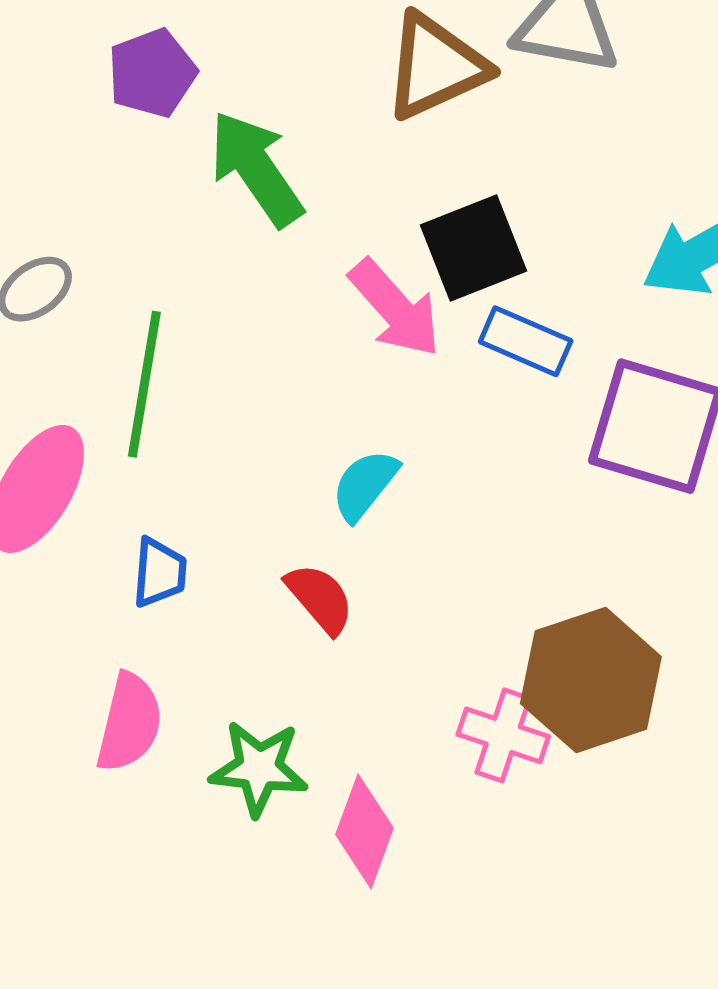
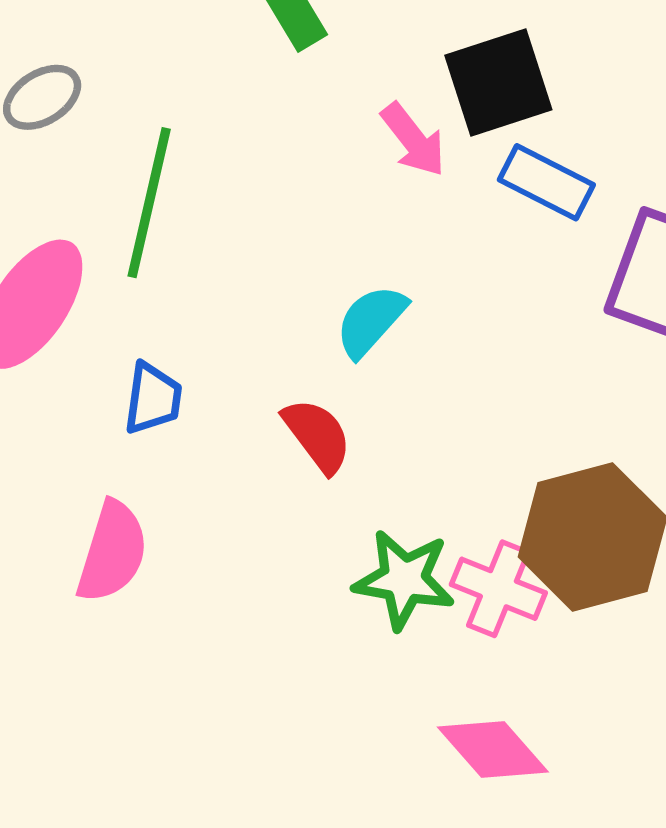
pink arrow: (395, 308) -> (413, 140), size x0.7
green star: (259, 768) -> (404, 579), moved
pink diamond: (365, 831) -> (493, 749), moved, turned -65

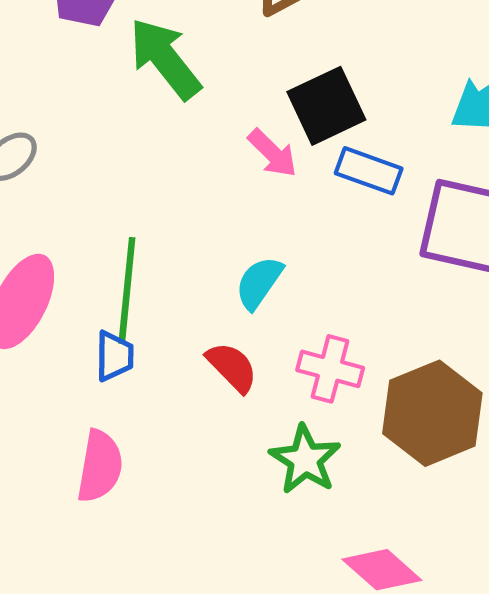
green line: (149, 203) -> (127, 291), moved
green star: (404, 579) -> (305, 460), turned 30
pink cross: (498, 589) -> (330, 369), moved

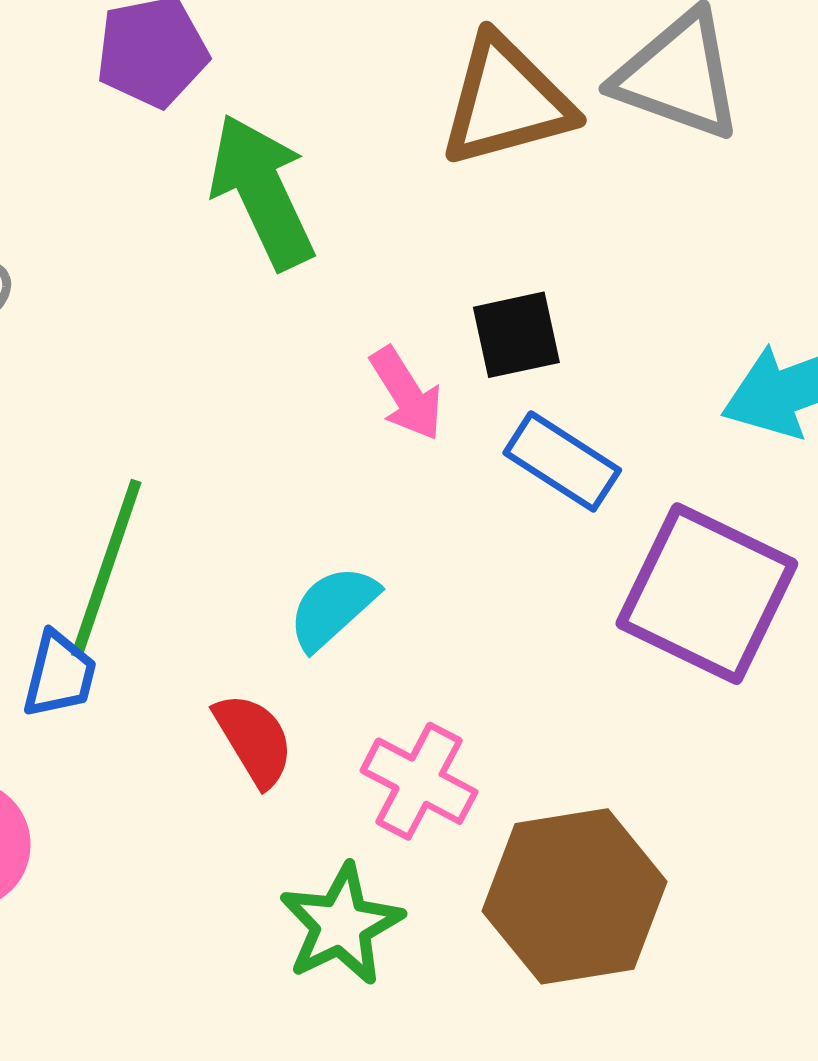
black square: (326, 106) -> (516, 335), size x0.7

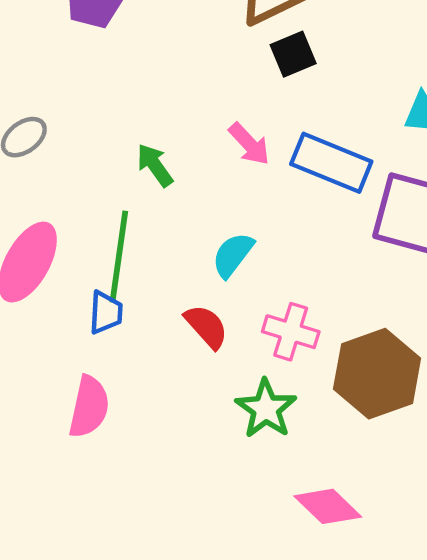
green arrow: (262, 192) -> (155, 165), moved, size x0.6
black square: (516, 335) -> (293, 54), moved
blue rectangle: (562, 461) -> (331, 163), size x1.4

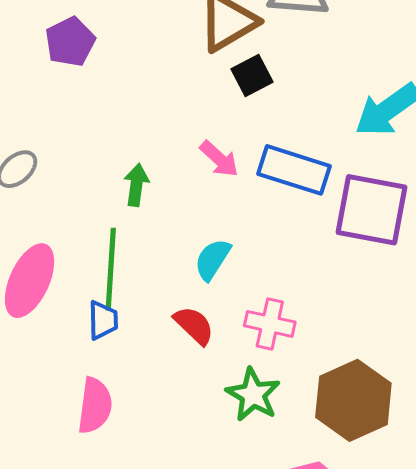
green arrow: (155, 165) -> (136, 185), turned 48
brown hexagon: (377, 374) -> (353, 400), moved

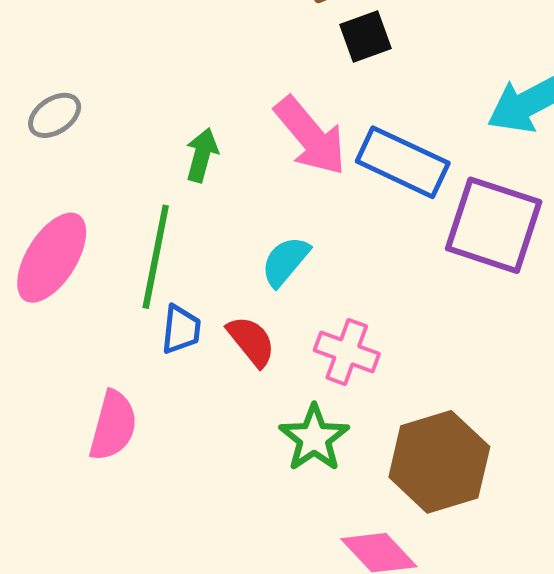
pink arrow: (219, 159) -> (310, 136), size x1.6
blue trapezoid: (103, 320) -> (181, 330), moved

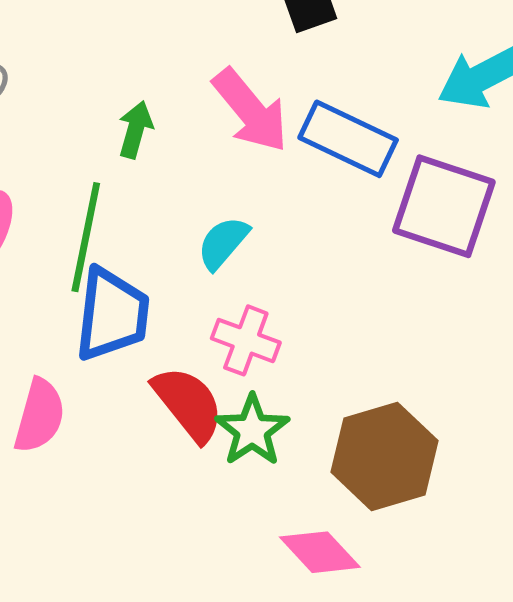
blue trapezoid: (181, 330) -> (112, 314), size x1.8
red semicircle: (251, 341) -> (188, 404), moved, size x1.4
pink cross: (347, 352) -> (246, 340), moved

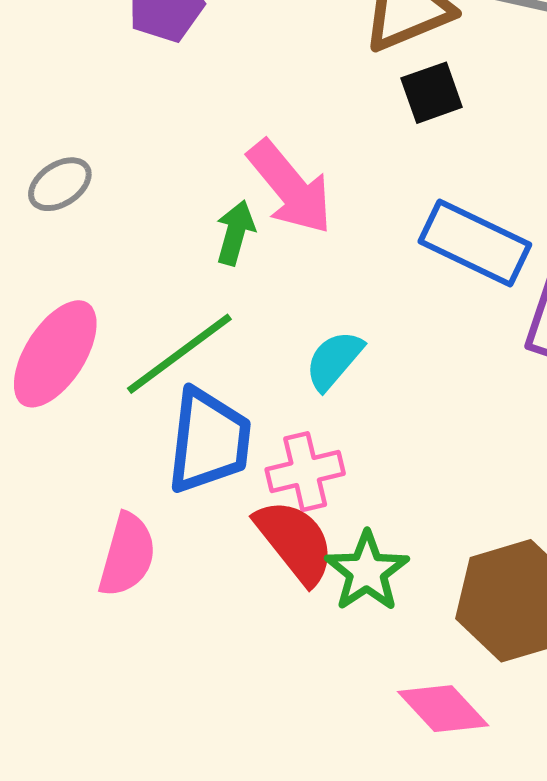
pink arrow: (251, 110) -> (290, 187), moved
green line: (86, 237) -> (179, 354), turned 42
pink cross: (246, 340) -> (305, 472), moved, turned -34

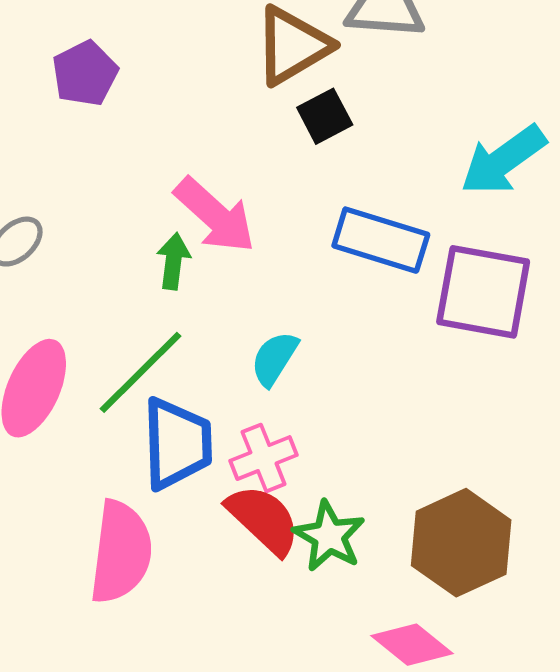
pink semicircle: (127, 555) -> (121, 552), size x1.4

